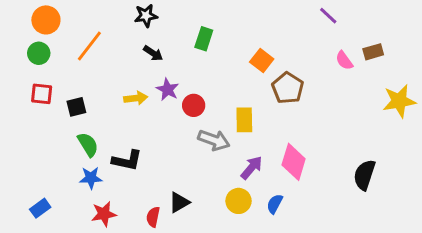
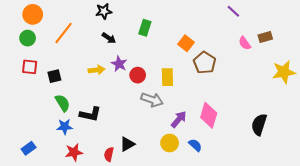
yellow rectangle: (244, 120) -> (167, 77), moved
blue semicircle: (275, 204) -> (195, 145), turned 104

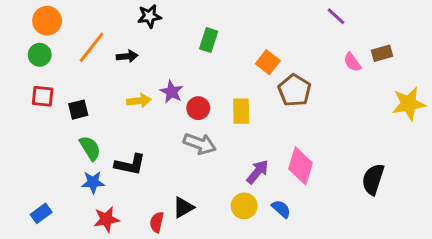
black arrow: (109, 38) -> (127, 56), moved, turned -40
gray arrow: (152, 100) -> (200, 144), moved

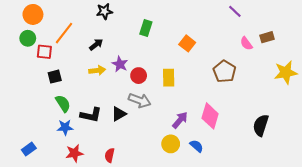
black arrow: (127, 56) -> (96, 44), moved, turned -32
brown pentagon: (295, 90) -> (225, 71), moved
red square: (43, 96) -> (44, 52), moved
black triangle: (183, 207) -> (119, 114), moved

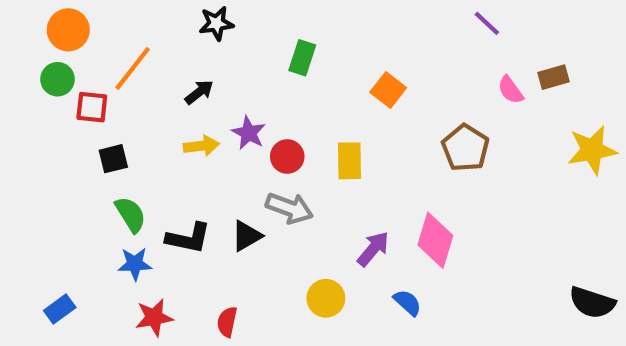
black semicircle: (261, 125) -> (592, 303), moved, turned -90
yellow circle: (171, 144) -> (326, 298), moved

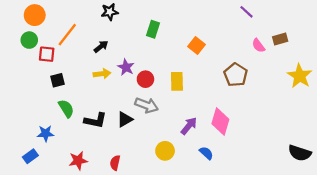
yellow star: (592, 150) -> (300, 76), turned -30
blue star: (135, 264) -> (46, 133), moved

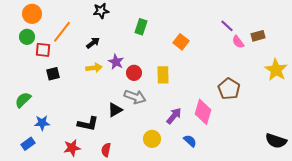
purple line: (246, 12) -> (227, 26), moved
brown pentagon: (236, 75) -> (229, 89), moved
green semicircle: (66, 108) -> (23, 100), moved, turned -102
black L-shape: (96, 120) -> (88, 124), moved

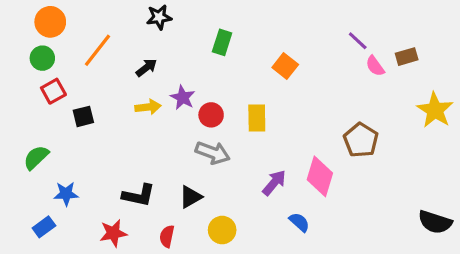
red square: (43, 50) -> (53, 91), moved, turned -35
black triangle: (115, 110) -> (191, 197), moved
yellow circle: (152, 139) -> (222, 230), moved

